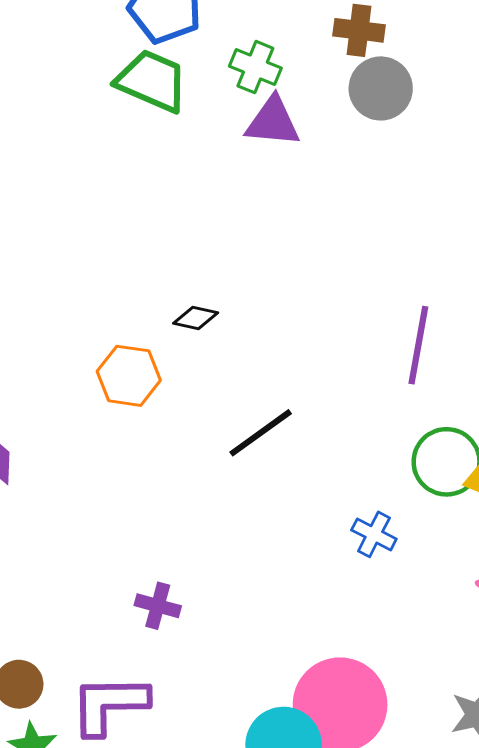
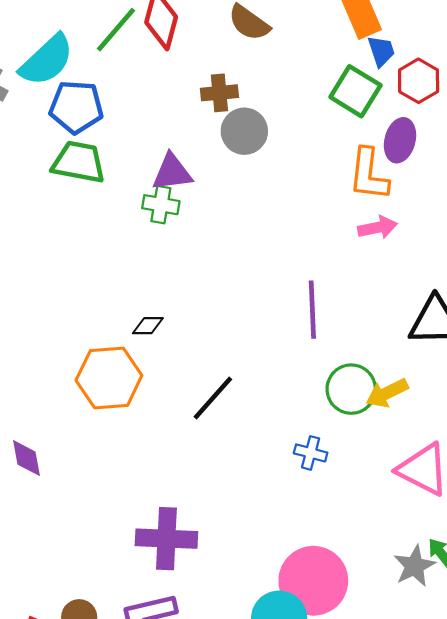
green cross: (255, 67) -> (161, 205), moved
orange hexagon: (129, 376) -> (109, 378), size x1.4
purple cross: (158, 606) -> (166, 539), size x1.8

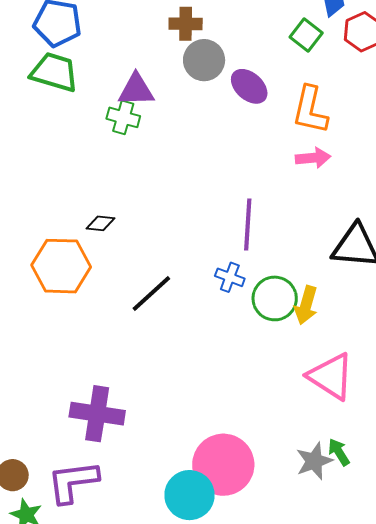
green square: (355, 91) -> (306, 35), size x0.7
purple ellipse: (400, 140) -> (249, 86), moved, turned -69
yellow arrow: (387, 393) -> (306, 305), turned -54
blue cross: (311, 453) -> (230, 277), moved

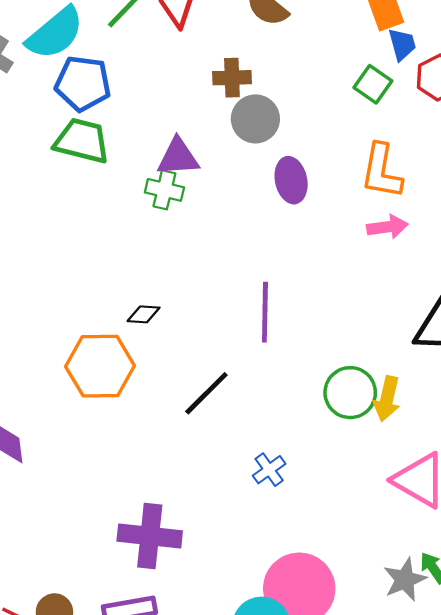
purple ellipse: (249, 86) -> (291, 180), moved, turned 39
purple line: (248, 225) -> (265, 312), moved
blue cross: (230, 277) -> (269, 470), moved, turned 36

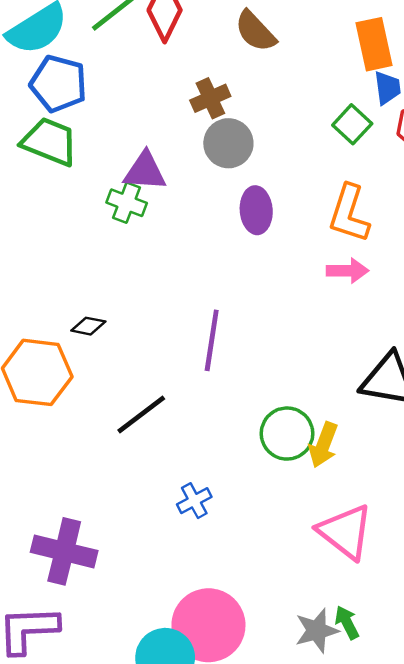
brown cross: (232, 78) -> (210, 98), turned -30

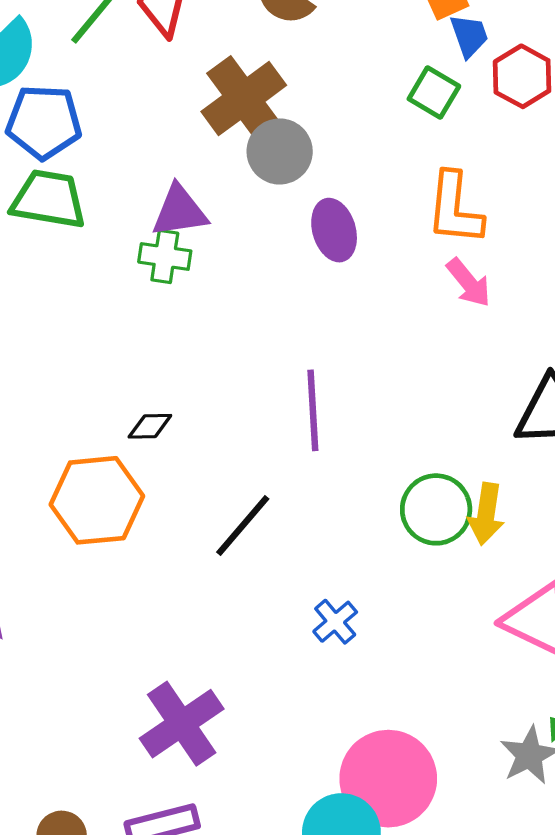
brown cross: (210, 98) -> (244, 98), size x1.6
pink arrow: (347, 271) -> (469, 283), turned 63
purple cross: (64, 551) -> (182, 724), turned -36

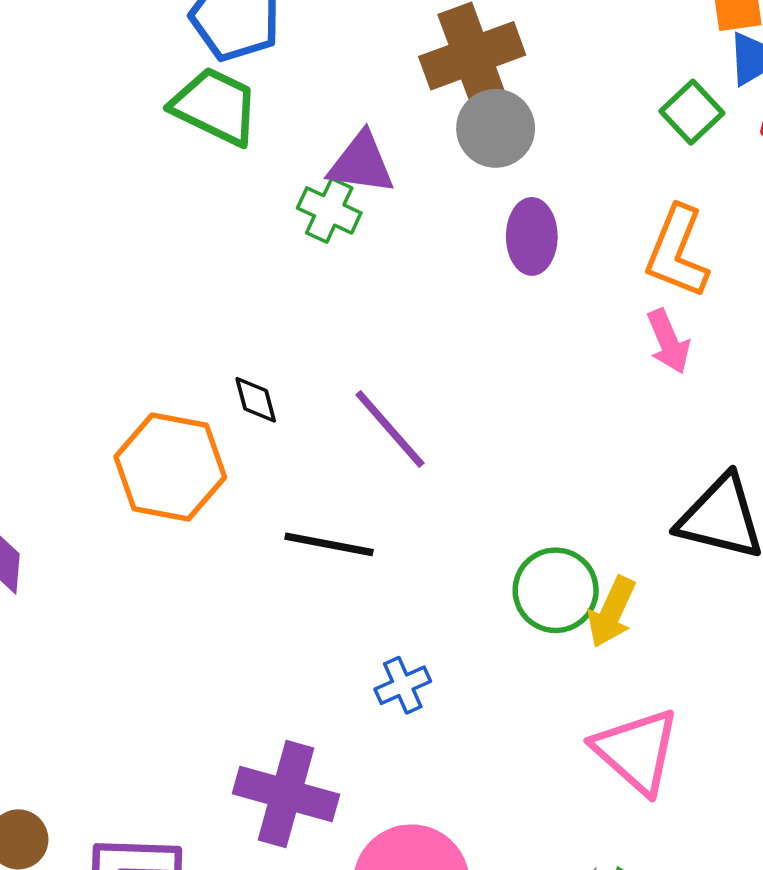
purple line: (313, 410) -> (390, 429), moved, turned -54
black diamond: (150, 426) -> (256, 400), turned 60
black line: (243, 526) -> (329, 544), turned 44
purple cross: (182, 724) -> (286, 794), moved, turned 34

